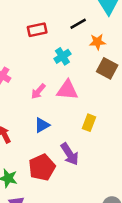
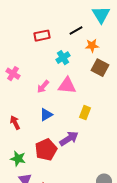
purple arrow: (70, 154) -> (69, 139), turned -90

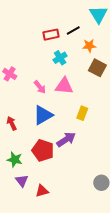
red rectangle: (42, 36) -> (51, 35), moved
pink arrow: (43, 87) -> (40, 87), turned -80
blue triangle: (46, 115) -> (43, 115), size x1.5
red pentagon: (46, 150) -> (43, 150), turned -30

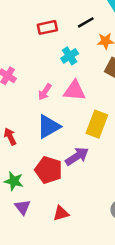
red rectangle: (51, 35) -> (47, 27), moved
pink arrow: (40, 87) -> (45, 92), turned 72
yellow rectangle: (82, 113) -> (97, 124), size x1.5
red triangle: (42, 191) -> (61, 213), moved

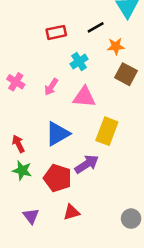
pink arrow: (45, 92) -> (51, 87), moved
green star: (14, 181) -> (22, 170), moved
red triangle: (61, 213) -> (72, 212), moved

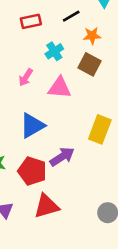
brown square: (126, 74) -> (89, 64), moved
yellow rectangle: (107, 131) -> (100, 129), moved
red triangle: (72, 212) -> (47, 206), size x1.5

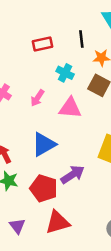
black line: (71, 16) -> (81, 39), turned -66
cyan cross: (54, 51) -> (65, 73), turned -30

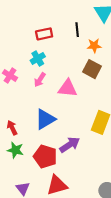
cyan cross: (65, 73) -> (38, 58), moved, turned 32

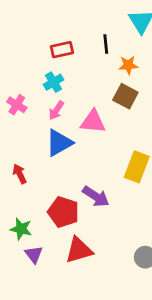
blue triangle: (45, 119) -> (59, 143), moved
purple arrow: (70, 145) -> (96, 196), turned 66
green star: (15, 150) -> (21, 229), moved

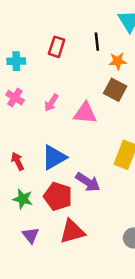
red rectangle: (62, 50) -> (57, 47), turned -60
cyan cross: (53, 82) -> (16, 61), moved, turned 30
blue triangle: (59, 143) -> (54, 157), moved
green star: (21, 229) -> (23, 199), moved

